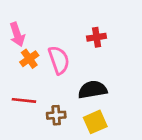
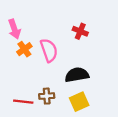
red cross: (97, 37) -> (80, 31), turned 32
red line: (24, 100) -> (23, 102), moved

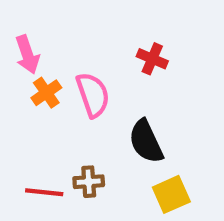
black semicircle: (77, 75) -> (146, 141), turned -105
yellow square: (79, 102) -> (171, 194), moved

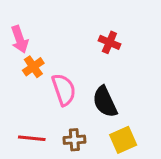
pink semicircle: (93, 95) -> (64, 90), moved
brown cross: (89, 182) -> (74, 140), moved

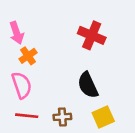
red cross: (109, 42) -> (92, 35), size x1.5
pink semicircle: (64, 90) -> (22, 85), moved

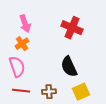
pink arrow: (17, 33) -> (25, 24), moved

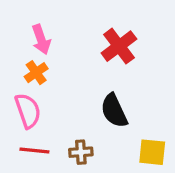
red cross: (72, 28) -> (119, 46), turned 30
yellow square: (81, 92) -> (152, 152), moved, turned 30

